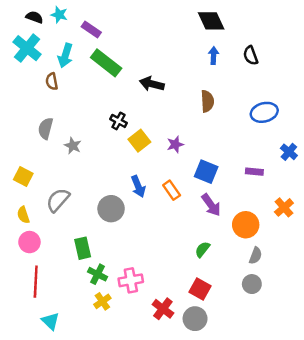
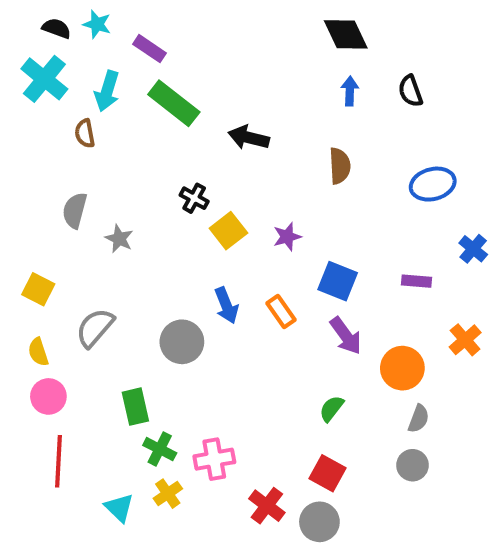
cyan triangle: (50, 321) -> (119, 508), moved

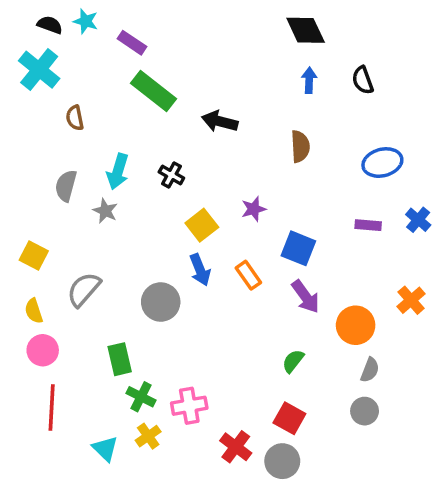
cyan arrow: (107, 91) -> (118, 171), moved
yellow square: (228, 231) -> (202, 225), moved
purple rectangle: (417, 281) -> (368, 225), moved

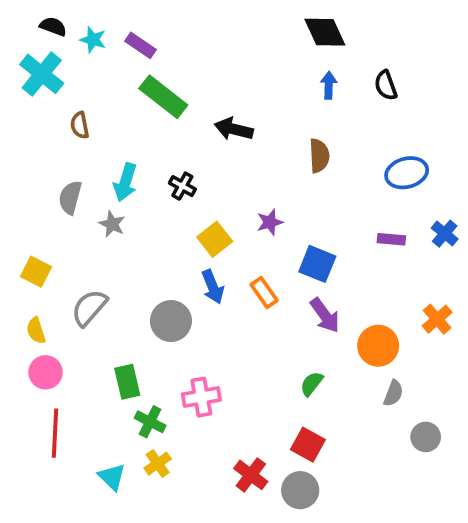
cyan star: (86, 21) -> (93, 40), moved
pink cross: (189, 406) -> (201, 397), moved
gray circle: (365, 411) -> (426, 437), moved

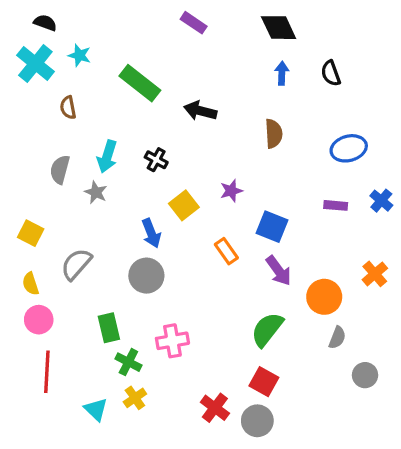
cyan star: (93, 40) -> (79, 55), moved
purple rectangle: (141, 45) -> (194, 23), moved
blue arrow: (213, 287) -> (151, 233), moved
green semicircle: (312, 384) -> (267, 329), size x1.6

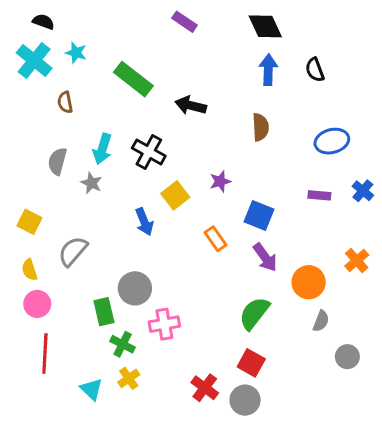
blue arrow: (282, 73) -> (268, 70), size x1.4
black cross: (156, 160) -> (149, 152), size x1.5
gray circle: (146, 276) -> (135, 288), moved

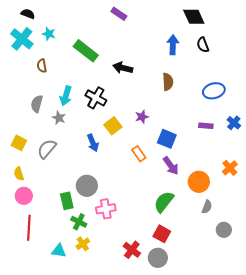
black diamond: (265, 26) -> (194, 17), moved
gray semicircle: (73, 251) -> (47, 149), moved
cyan triangle: (91, 389) -> (59, 251), turned -35

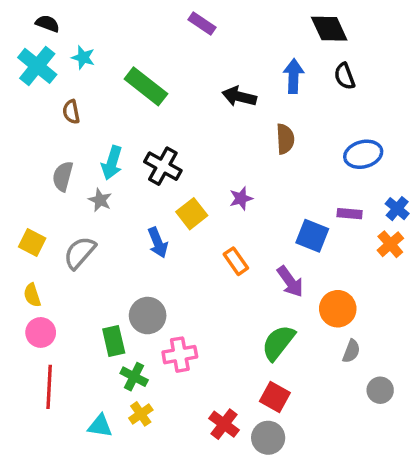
black arrow: (123, 68) -> (239, 97), moved
blue square: (167, 139) -> (312, 236), moved
orange cross: (230, 168) -> (390, 244), moved

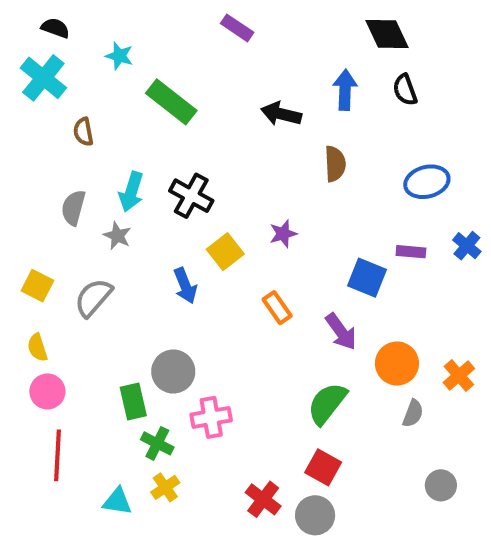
cyan star: (83, 57) -> (119, 56), moved
orange cross: (390, 244) -> (459, 375), moved
gray circle: (380, 390) -> (441, 485), moved

